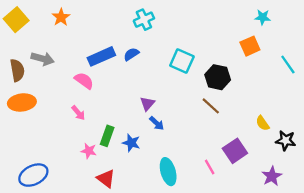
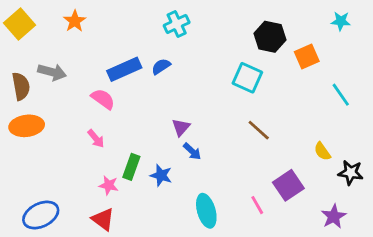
cyan star: (263, 17) -> (341, 21), moved
cyan square: (182, 61) -> (247, 78), moved
cyan line: (288, 64) -> (341, 95), moved
black hexagon: (218, 77) -> (270, 37), moved
red triangle: (106, 178) -> (103, 219), moved

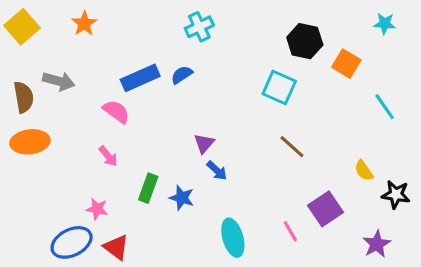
orange square: (307, 57) -> (346, 64), turned -35
pink star: (109, 185) -> (97, 209), moved
blue ellipse: (41, 215) -> (72, 242), moved

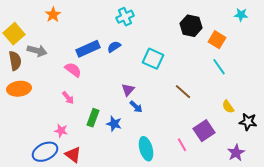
yellow square: (22, 27) -> (14, 34), moved
cyan square: (279, 87) -> (153, 59), moved
cyan line: (385, 107) -> (219, 67), moved

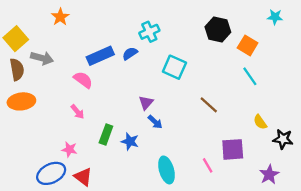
cyan cross: (125, 17) -> (149, 32), moved
purple square: (204, 131) -> (233, 149), turned 30

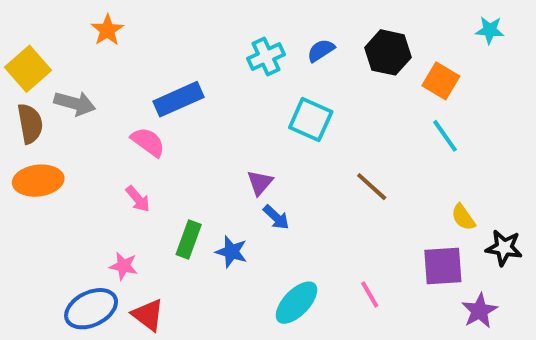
blue semicircle: (130, 53) -> (321, 50), moved
purple square: (233, 149) -> (443, 266), moved
cyan ellipse: (166, 170) -> (296, 303), turned 60

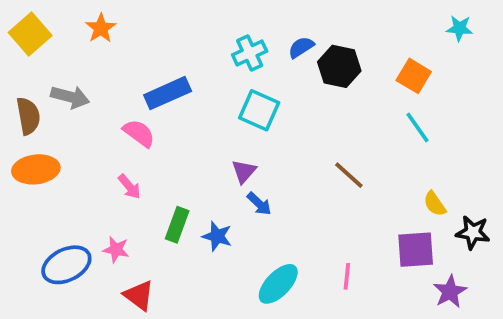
black hexagon: (388, 52) -> (339, 66), moved
yellow square: (28, 69) -> (30, 34), moved
cyan square: (311, 120) -> (259, 110), moved
pink line: (370, 294) -> (347, 276), turned 36
blue ellipse: (91, 309) -> (66, 265), moved

